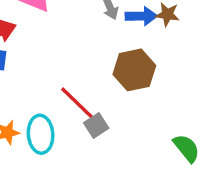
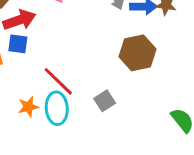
red line: (77, 103) -> (58, 81), moved

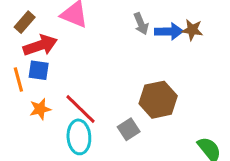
brown hexagon: (138, 53) -> (158, 100), moved
orange star: (28, 107) -> (40, 109), moved

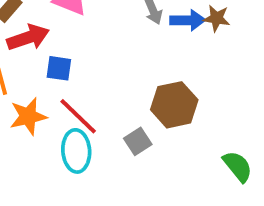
blue square: (39, 70) -> (59, 68), moved
orange star: (40, 109) -> (28, 116), size x1.4

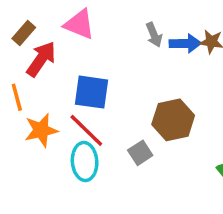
red arrow: (28, 38) -> (41, 59), turned -36
blue square: (59, 68) -> (92, 92), moved, size x1.5

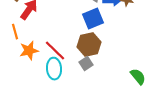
blue square: (92, 92) -> (93, 19), moved, turned -30
brown hexagon: (173, 120) -> (89, 45), moved

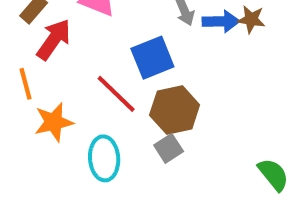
blue square: (93, 19) -> (152, 58), moved
red line: (55, 51) -> (116, 94), moved

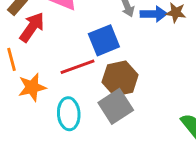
red line: (116, 94) -> (78, 67), turned -64
gray square: (169, 148) -> (116, 106), size x1.6

